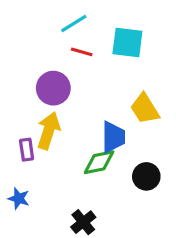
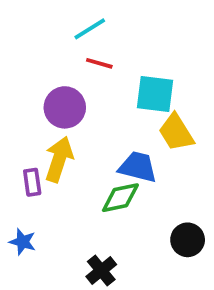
cyan square: (127, 42) -> (155, 94), moved
blue trapezoid: (113, 137) -> (138, 167), turned -76
black circle: (146, 176) -> (188, 240), moved

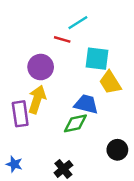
cyan line: (90, 29) -> (78, 23), moved
purple rectangle: (32, 182) -> (20, 114), size x1.5
blue star: (23, 242) -> (14, 164), moved

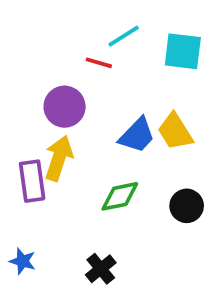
cyan square: (97, 59) -> (183, 51), moved
blue trapezoid: (86, 104) -> (137, 135), moved, turned 120
black circle: (117, 150) -> (187, 206), moved

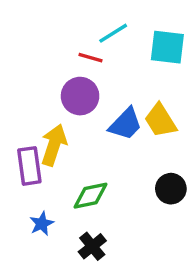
purple circle: (65, 107) -> (80, 96), moved
green diamond: (120, 196) -> (91, 196), moved
blue star: (23, 261) -> (42, 224), moved, turned 30

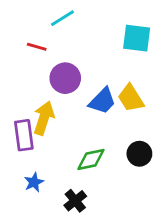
cyan line: (113, 33) -> (62, 18), moved
red line: (91, 58) -> (37, 47), moved
green diamond: (91, 196) -> (91, 159), moved

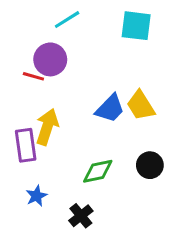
cyan square: (137, 38) -> (136, 26), moved
red line: (37, 47) -> (33, 76), moved
purple circle: (65, 78) -> (50, 59), moved

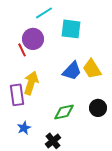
cyan square: (136, 26) -> (71, 29), moved
red line: (33, 76) -> (22, 50), turned 48

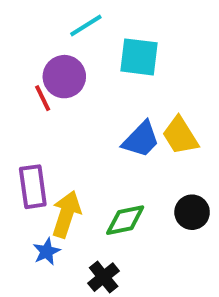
yellow arrow: (31, 83) -> (66, 214), moved

